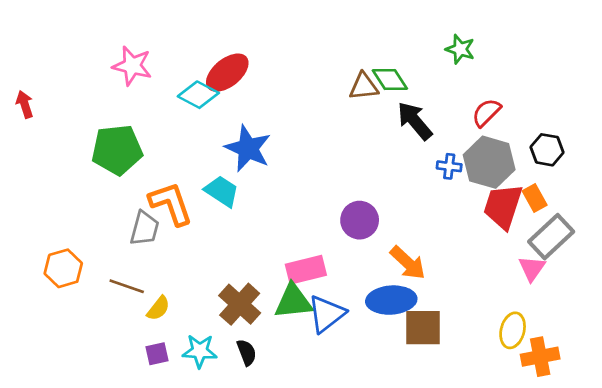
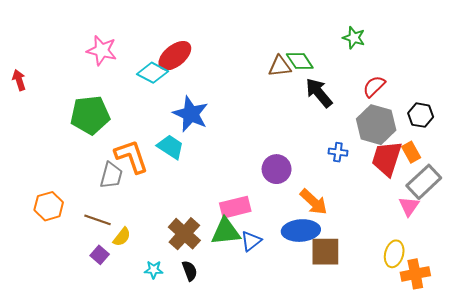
blue cross: (449, 166) -> (338, 152), moved
blue triangle: (326, 314) -> (251, 241), size x0.7
cyan star: (200, 351) -> (154, 270), size x0.7
purple square: (157, 354) -> (100, 255), moved, turned -36

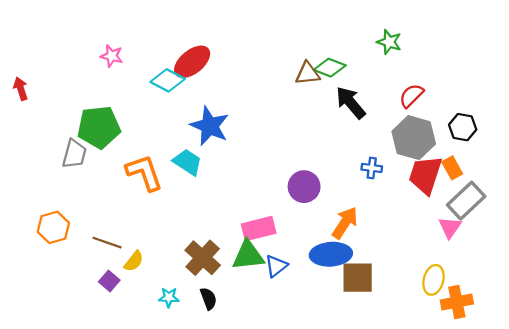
pink star: (102, 50) -> (112, 56), size x0.7
green diamond: (300, 61) -> (330, 68), turned -36
gray trapezoid: (111, 175) -> (74, 154), moved
orange arrow: (314, 202) -> (345, 223), turned -100

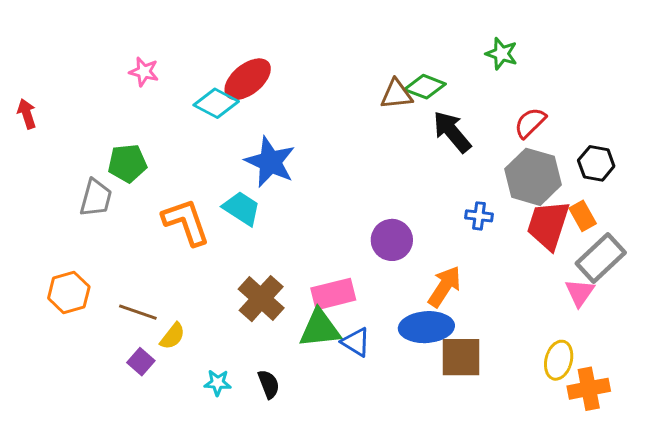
green pentagon: (99, 127) -> (127, 163), size x0.7
brown cross: (203, 258) -> (261, 299), moved
blue triangle: (276, 266) -> (356, 342), turned -50

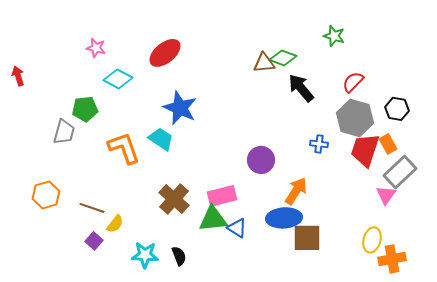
cyan diamond: (216, 103) -> (118, 79), moved
cyan star: (218, 383) -> (145, 255), size x1.5

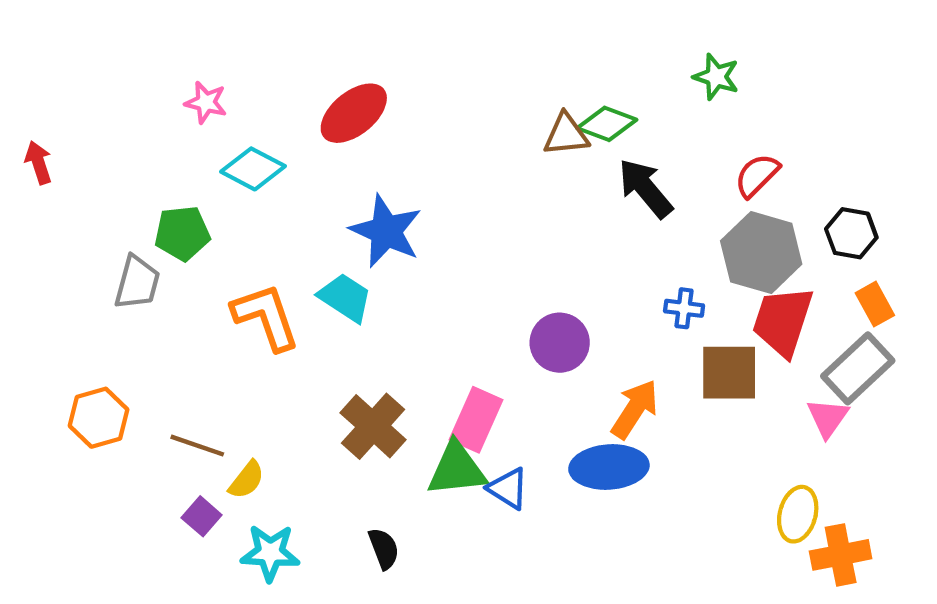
orange rectangle: (388, 144) -> (875, 304), moved
pink rectangle: (222, 196) -> (476, 420), turned -52
brown square: (307, 238) -> (729, 373), moved
cyan star: (145, 255) -> (270, 553), moved

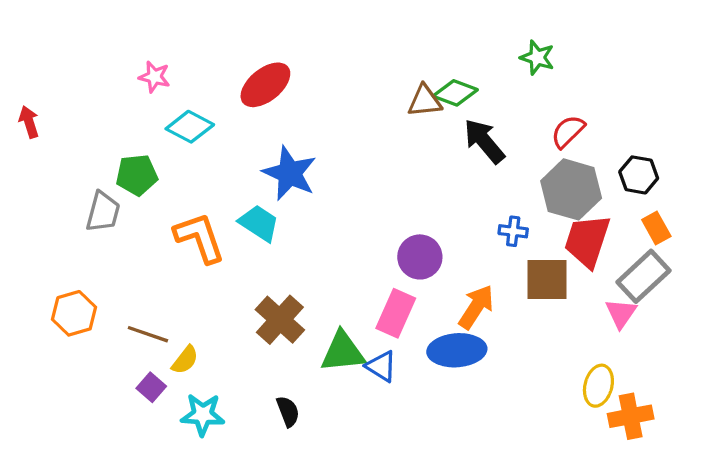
pink rectangle: (476, 420) -> (396, 313), moved

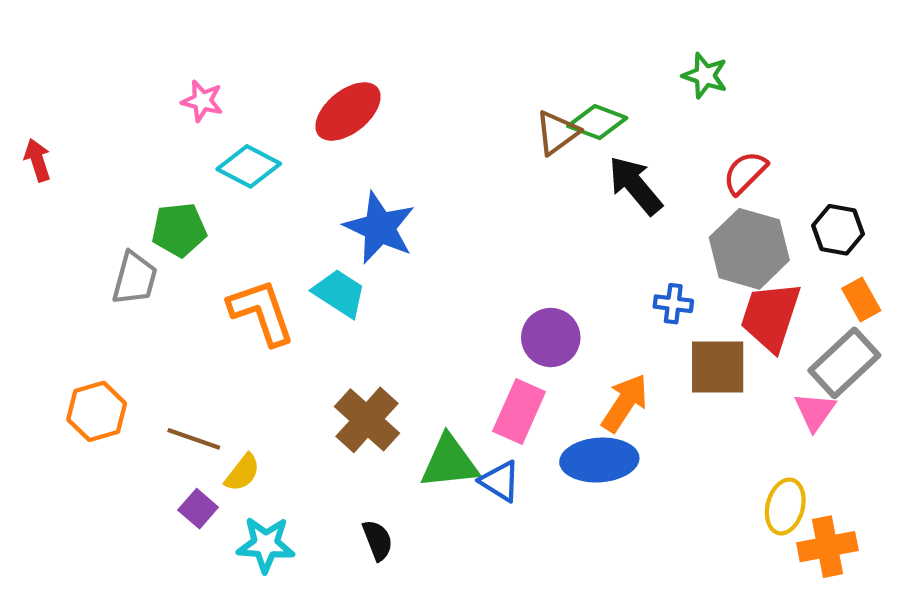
brown triangle: (425, 101) -> (557, 133), turned -30

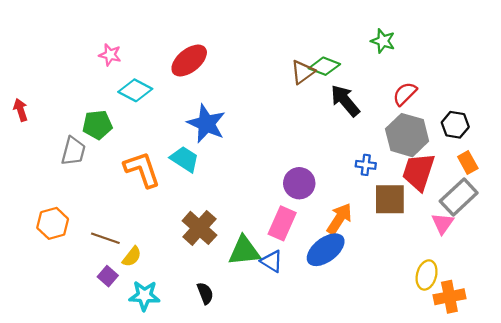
red arrow: (38, 160) -> (21, 110), moved
blue ellipse: (599, 460) -> (326, 250), turned -33

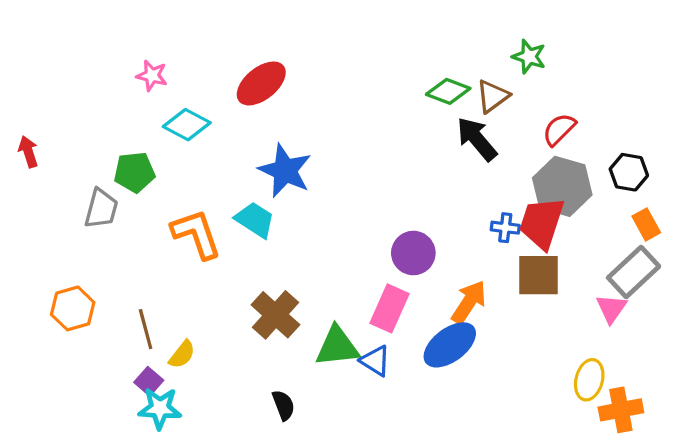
brown triangle: (303, 72) -> (493, 96), moved
red trapezoid: (419, 172) -> (542, 223), moved
brown line: (105, 238) -> (146, 329), turned 56
cyan star: (144, 296) -> (160, 408), moved

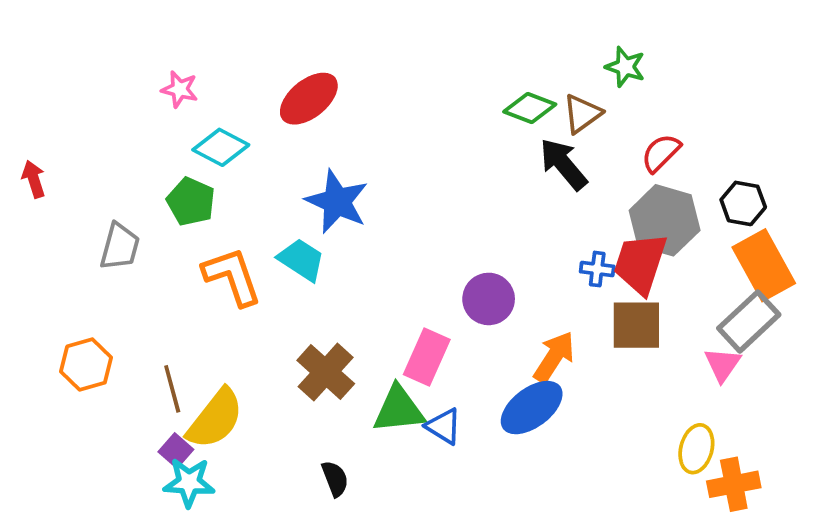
green pentagon: (134, 172) -> (191, 202), moved, turned 30
orange rectangle: (646, 224) -> (764, 265), size x1.8
pink rectangle: (390, 308) -> (427, 357), moved
yellow semicircle: (182, 354) -> (215, 419), size x1.8

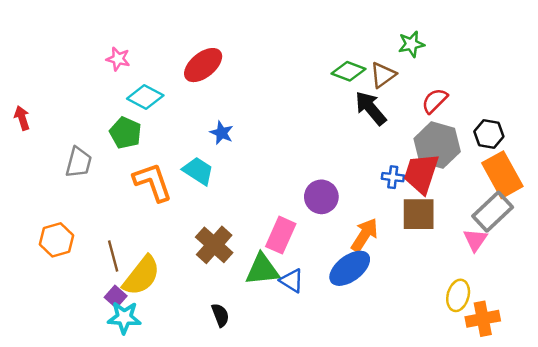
green star: (625, 67) -> (411, 44), turned -30
blue star: (337, 202) -> (222, 133), size x0.6

